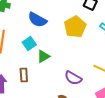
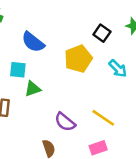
cyan square: (29, 43) -> (18, 70), turned 32

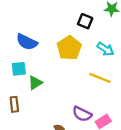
yellow line: (103, 118) -> (100, 78), moved
purple semicircle: (65, 122) -> (82, 114), moved

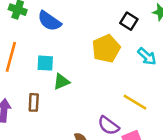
blue semicircle: (27, 42) -> (49, 21), moved
yellow line: (100, 78) -> (135, 102), moved

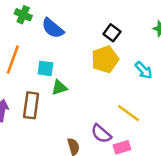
black square: (129, 21) -> (112, 33), moved
brown rectangle: (34, 102) -> (31, 105), size x1.5

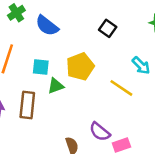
green cross: (23, 15) -> (16, 13), turned 35
yellow pentagon: (105, 59) -> (80, 67), moved
yellow line: (129, 113) -> (121, 88), moved

